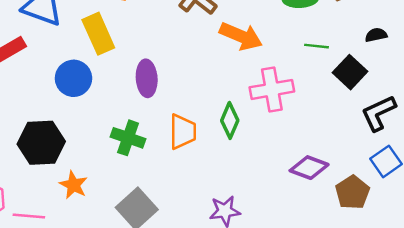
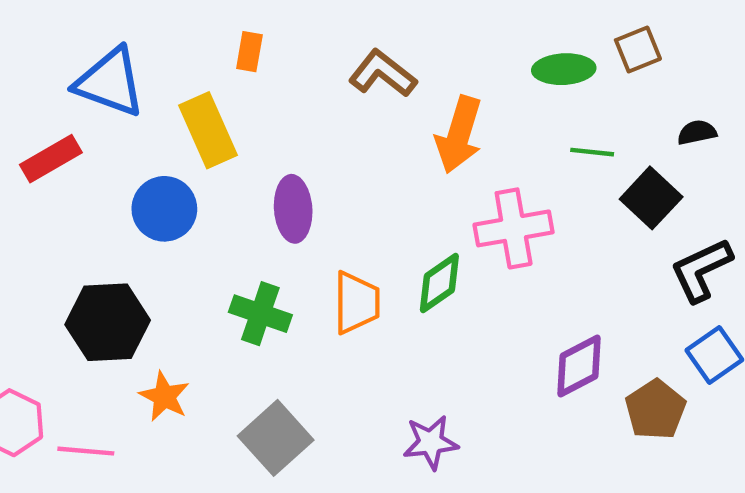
orange arrow: (241, 36) -> (459, 135), turned 84
green diamond: (230, 120) -> (439, 283), turned 32
purple diamond: (309, 168) -> (579, 366), turned -48

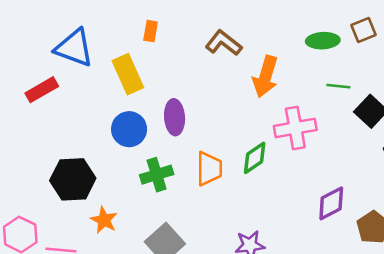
blue circle: (164, 209) -> (129, 129), moved
green cross: (260, 314) -> (157, 175), turned -36

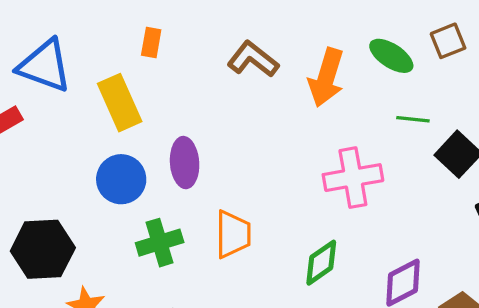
green ellipse: (323, 41) -> (391, 56), turned 36
orange arrow: (265, 77) -> (326, 78), moved
green diamond: (255, 158) -> (321, 263), moved

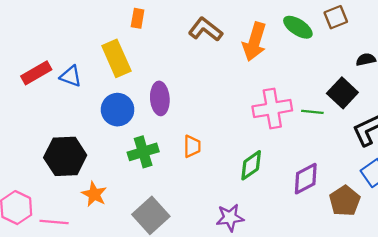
blue triangle: (44, 66) -> (71, 76), moved, size x0.6
green line: (413, 119) -> (312, 112), moved
orange trapezoid: (233, 234) -> (192, 146), size x0.7

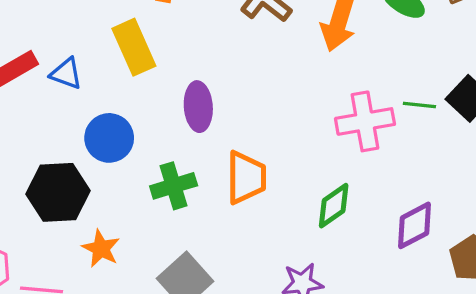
blue circle: (118, 110) -> (109, 138), moved
green line: (312, 112) -> (419, 105), moved
orange trapezoid: (192, 146) -> (246, 178), size x1.6

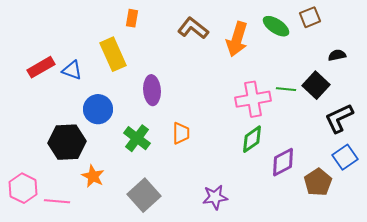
orange trapezoid: (246, 178) -> (181, 133), size x0.7
green cross: (174, 186) -> (137, 138), turned -36
green diamond: (334, 206) -> (252, 139), moved

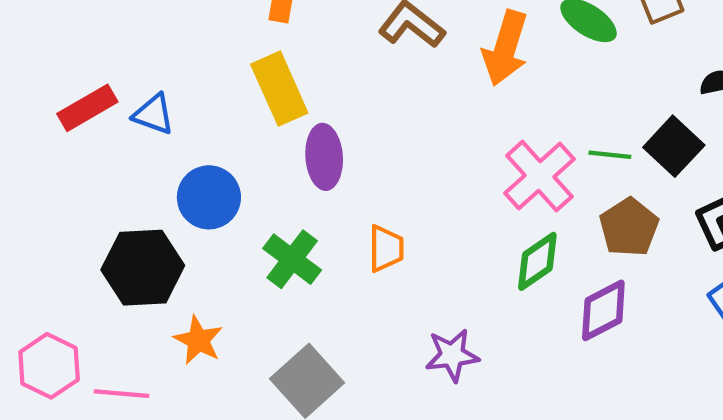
yellow rectangle: (113, 54) -> (279, 89), moved
pink cross: (253, 99) -> (539, 176), turned -32
brown pentagon: (318, 182) -> (629, 227), moved
purple star: (215, 197) -> (452, 355), moved

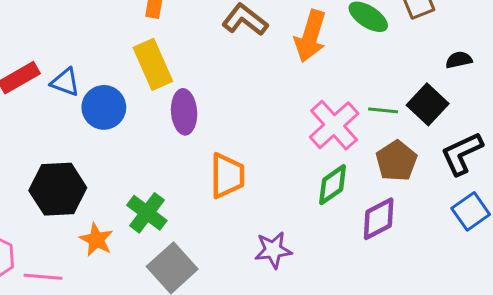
blue circle: (209, 197) -> (104, 107), moved
orange trapezoid: (386, 249) -> (227, 176), size x1.4
green cross: (292, 259) -> (147, 213), moved

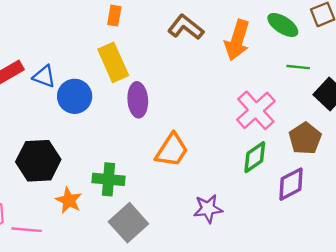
green line: (383, 110) -> (298, 67), moved
orange trapezoid: (227, 176) -> (172, 150), turned 33
green cross: (147, 213) -> (109, 179), turned -32

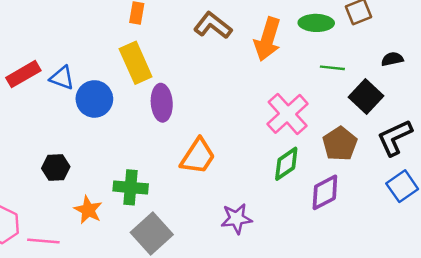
green ellipse: (283, 25) -> (316, 23), turned -32
black hexagon: (38, 161) -> (56, 167), size x0.6

